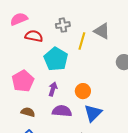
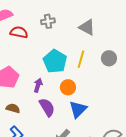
yellow line: (82, 41) -> (81, 59), moved
cyan pentagon: (56, 59) -> (55, 61), moved
purple semicircle: (62, 111) -> (47, 107), turned 54

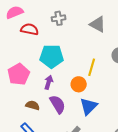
yellow line: (81, 59) -> (92, 67), moved
cyan pentagon: (55, 61) -> (52, 56), moved, turned -30
brown semicircle: (13, 108) -> (33, 105), moved

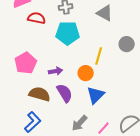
cyan pentagon: (52, 56) -> (68, 33), moved
purple arrow: (49, 82) -> (56, 71), turned 64
brown semicircle: (33, 105) -> (40, 94), size x1.5

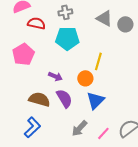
gray circle: (127, 44) -> (125, 24), moved
pink pentagon: (26, 63) -> (23, 54), moved
purple arrow: (56, 71) -> (55, 76), turned 32

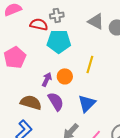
red semicircle: (36, 23) -> (39, 24), moved
purple arrow: (55, 76) -> (47, 79), turned -88
orange circle: (85, 78) -> (65, 76), moved

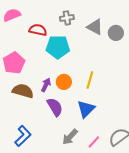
gray cross: (57, 15) -> (67, 18), moved
yellow line: (90, 64) -> (90, 80), moved
brown semicircle: (31, 102) -> (23, 91), moved

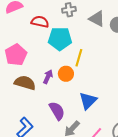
yellow line: (90, 80) -> (79, 58), moved
purple semicircle: (55, 107) -> (57, 111), moved

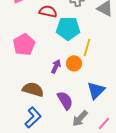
brown semicircle: (25, 83) -> (33, 89), moved

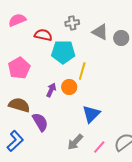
brown semicircle: (33, 89) -> (19, 105), moved
purple semicircle: (65, 100) -> (40, 122), moved
blue L-shape: (33, 117) -> (15, 141), moved

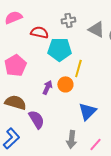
gray arrow: (75, 142) -> (71, 139), turned -36

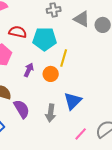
red semicircle: (39, 32) -> (18, 32), moved
purple arrow: (47, 87) -> (29, 70), moved
gray arrow: (71, 139) -> (51, 113), moved

